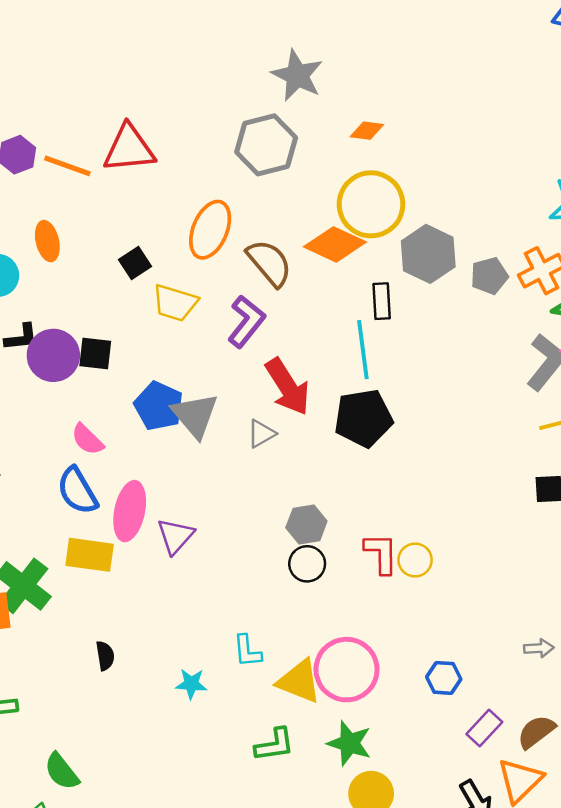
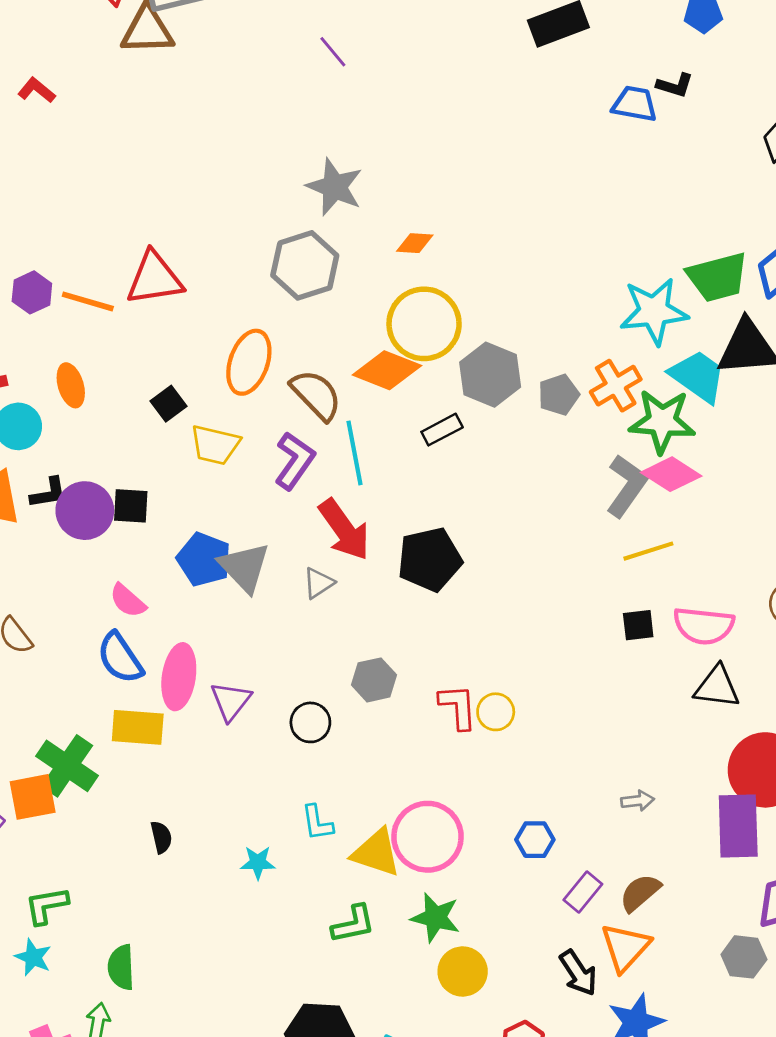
black rectangle: (382, 301) -> (442, 430), turned 69
cyan line: (363, 350) -> (355, 453), moved
black circle: (307, 564) -> (310, 722), moved
green semicircle: (62, 771) -> (121, 967), turned 39

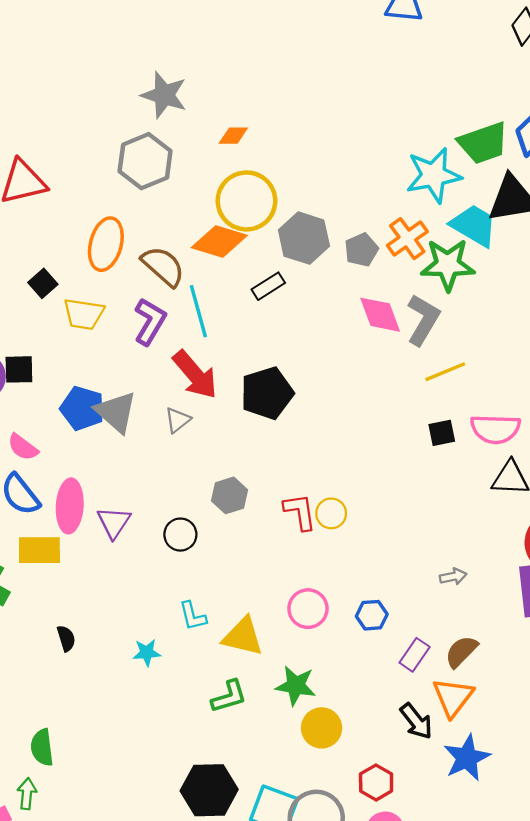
pink diamond: (671, 474) -> (380, 315), moved, turned 42
pink circle: (427, 837) -> (308, 609), moved, size x0.7

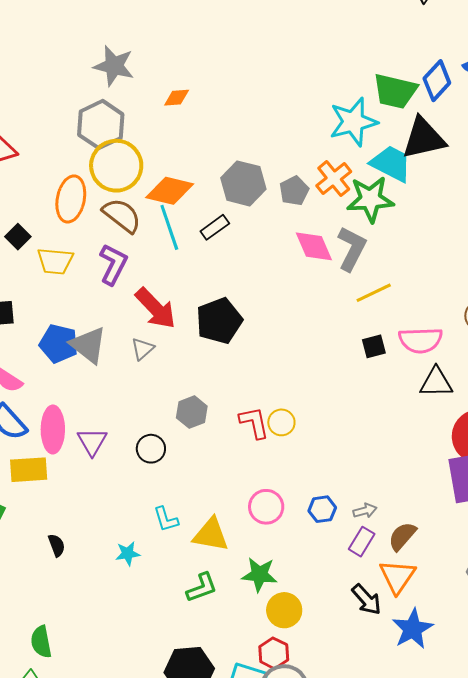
green trapezoid: (483, 143) -> (395, 91), turned 36
yellow circle: (246, 201) -> (116, 166), moved
cyan line: (198, 311) -> (169, 227), moved
gray arrow: (453, 577) -> (365, 511), moved
red hexagon: (376, 782) -> (274, 653), moved

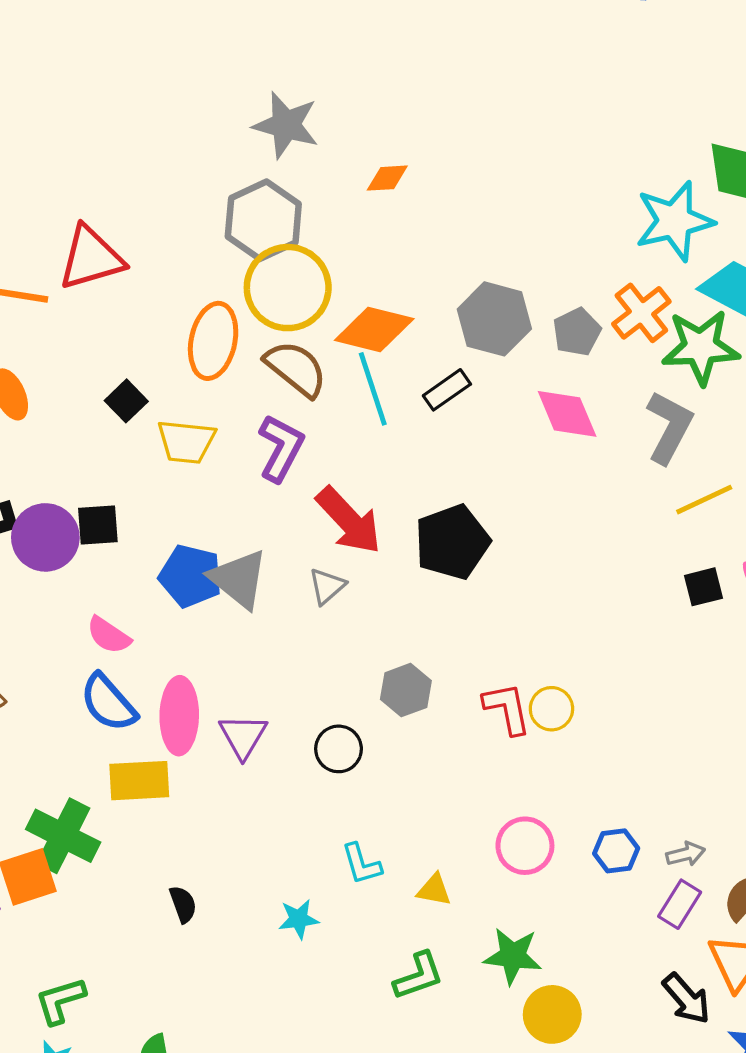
pink diamond: (314, 246) -> (567, 414), moved
yellow triangle: (211, 535) -> (434, 890), size x0.6

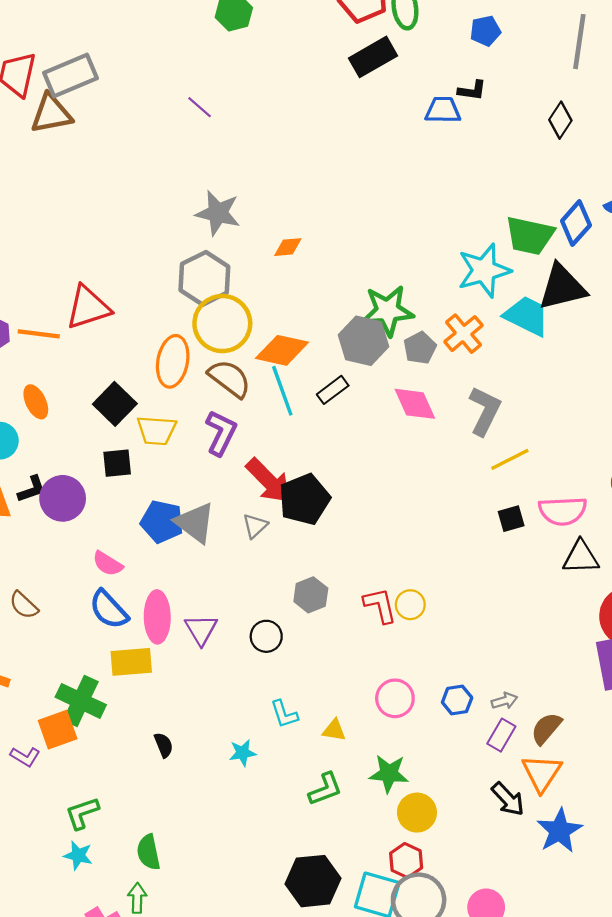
green star: (701, 347) -> (388, 311), moved
black square: (126, 401) -> (115, 404), size x1.5
black square: (98, 525) -> (117, 463), moved
black pentagon: (452, 542) -> (304, 499), moved

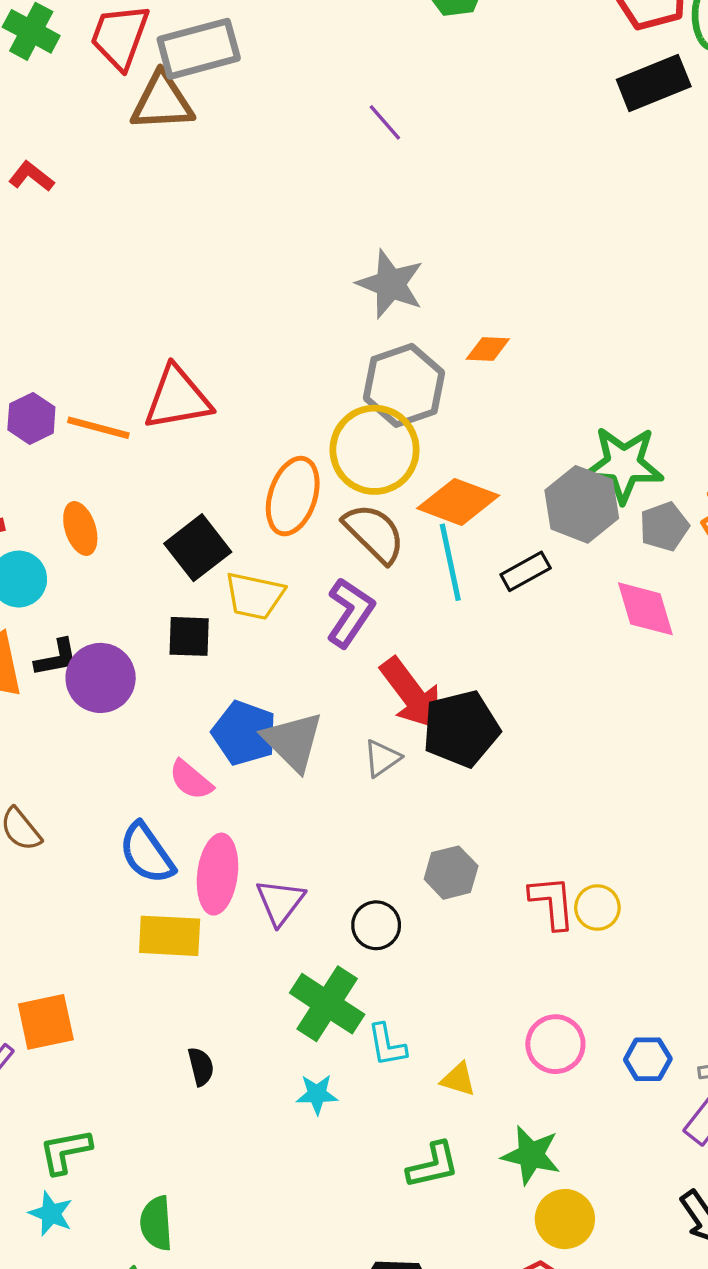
gray hexagon: (204, 278) -> (404, 385), moved
pink semicircle: (108, 564) -> (191, 780), moved
green cross: (81, 701) -> (327, 1004), moved

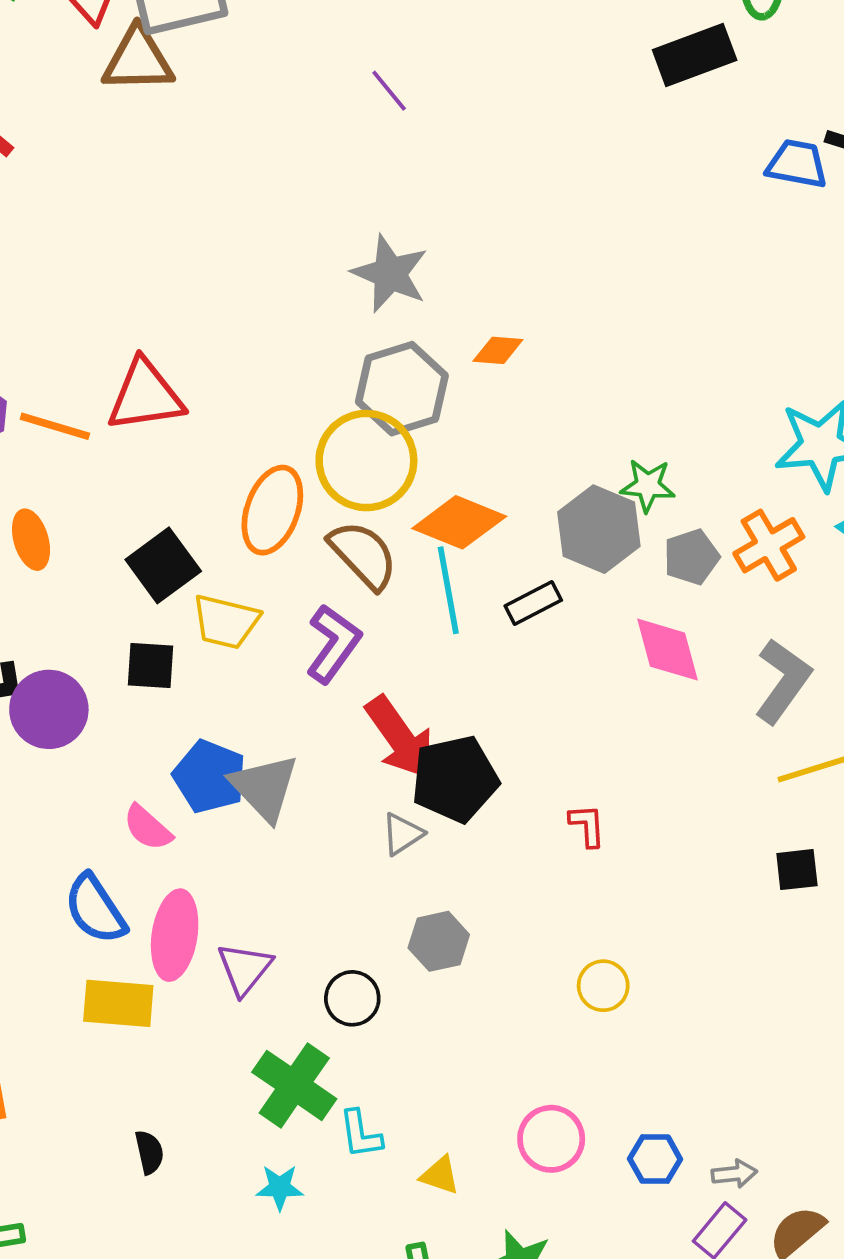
green star: (624, 464) -> (648, 485), size x0.6
gray triangle: (382, 758) -> (402, 834), moved
red L-shape: (552, 902) -> (587, 825), moved, size x0.7

